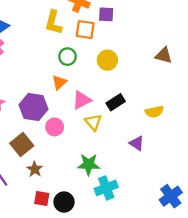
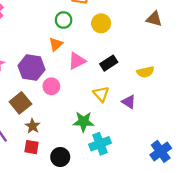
yellow triangle: (93, 122) -> (101, 94), moved
red square: (42, 198) -> (31, 147), moved

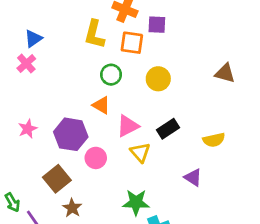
orange triangle: (56, 44) -> (101, 105), turned -48
yellow triangle: (101, 94) -> (140, 152), moved

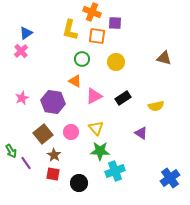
yellow triangle: (140, 152) -> (96, 128), moved
pink circle: (96, 158) -> (71, 132), moved

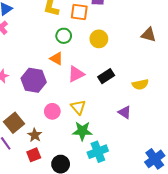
brown square: (43, 134) -> (14, 123), moved
red square: (53, 174) -> (34, 155), turned -32

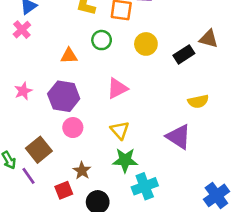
orange triangle: (56, 59) -> (69, 56), moved, turned -32
black rectangle: (106, 76) -> (184, 54), moved
pink circle: (52, 111) -> (73, 128), moved
purple triangle: (125, 112) -> (179, 137), size x1.5
brown star: (35, 135) -> (82, 171), moved

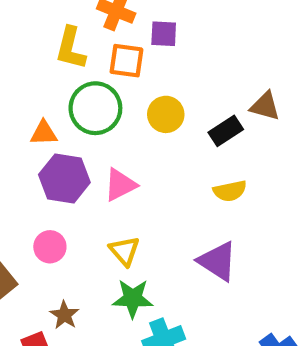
green circle: (102, 40) -> (95, 108), size x1.6
purple hexagon: (64, 96) -> (64, 179), moved
yellow semicircle: (198, 101) -> (230, 191), moved

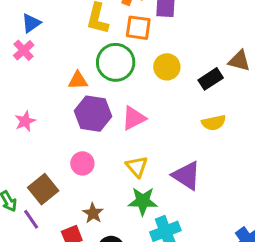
purple triangle: (217, 261) -> (187, 176), moved

